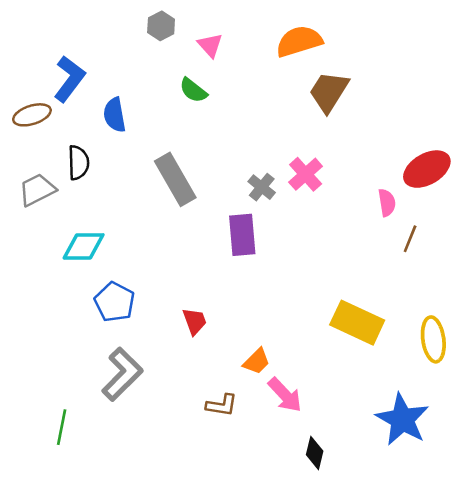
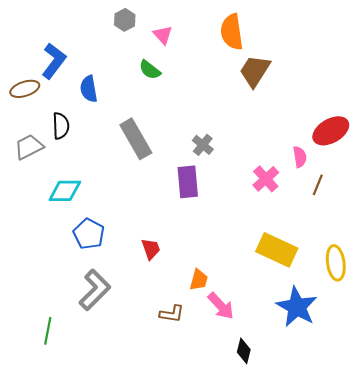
orange semicircle: (299, 41) -> (232, 32), turned -81
pink cross: (306, 174) -> (266, 179), moved
orange trapezoid: (257, 361) -> (199, 280), turned -30
blue star: (402, 419) -> (297, 307), moved

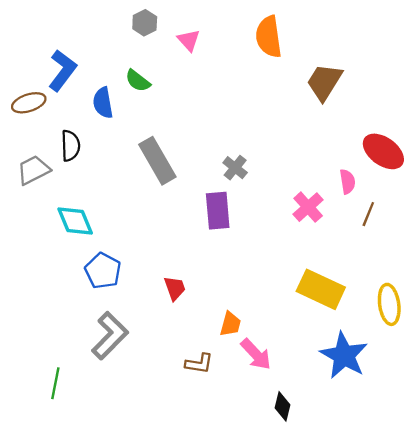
green semicircle: (150, 70) -> (138, 81), moved
brown trapezoid: (255, 71) -> (324, 82), moved
red ellipse: (331, 131) -> (383, 151), turned 66
cyan diamond: (65, 191) -> (75, 221), turned 68

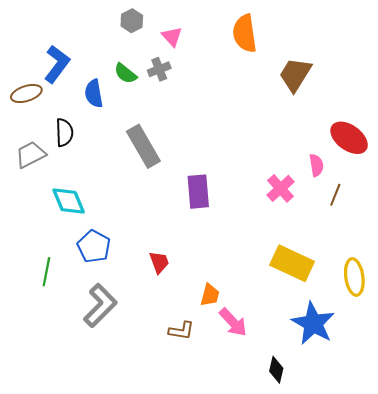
gray cross: (235, 168) -> (159, 69), moved, turned 30
green line: (55, 383) -> (46, 272), moved
black diamond: (283, 406) -> (276, 370), moved

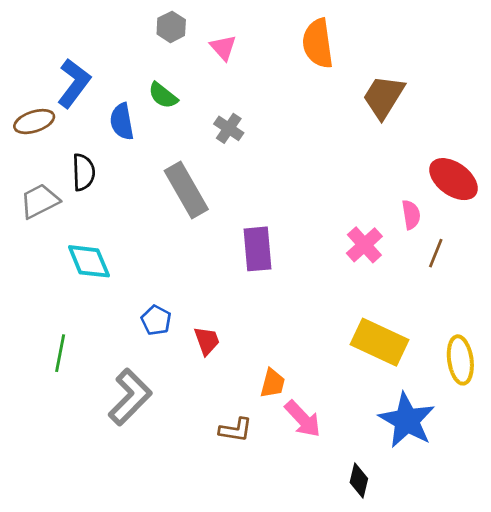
gray cross: (159, 69) -> (229, 128), moved, turned -35
blue pentagon: (94, 246) -> (156, 320), moved, size x0.7

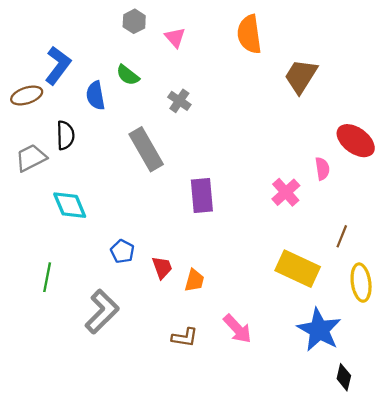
brown line: (436, 253) -> (342, 236), moved
orange trapezoid: (273, 383) -> (194, 280), moved
black diamond: (359, 481) -> (344, 377), moved

